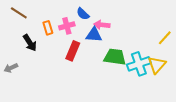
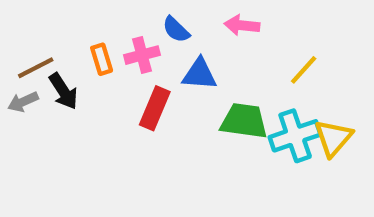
brown line: (19, 13) -> (36, 68), moved, turned -60
pink arrow: (102, 25) -> (242, 25), moved
yellow line: (165, 38) -> (304, 70), moved
gray arrow: (11, 68) -> (23, 102), moved

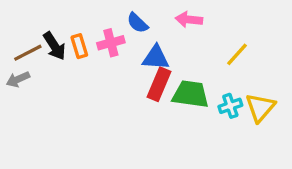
black arrow: (63, 91) -> (54, 46), moved
red rectangle: (155, 108) -> (159, 84), moved
cyan cross: (295, 136) -> (230, 106), size x0.6

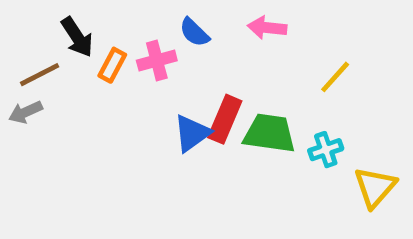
black arrow: (54, 46) -> (77, 37), moved
orange rectangle: (79, 46) -> (112, 65), turned 45
blue triangle: (156, 58) -> (192, 133), moved, turned -40
yellow triangle: (260, 107) -> (375, 187), moved

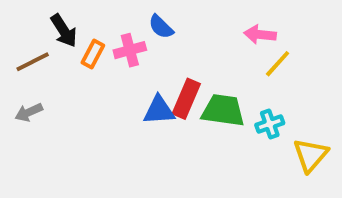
pink arrow: (267, 28) -> (260, 35), moved
gray arrow: (26, 112) -> (29, 112), moved
blue triangle: (192, 133) -> (159, 110), turned 32

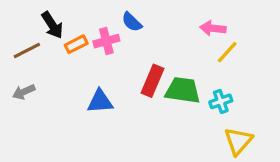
orange rectangle: (93, 54) -> (76, 44), turned 35
blue triangle: (159, 110) -> (100, 101), moved
yellow triangle: (311, 155) -> (238, 141), moved

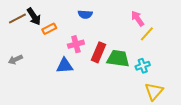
blue semicircle: (132, 22) -> (85, 14), turned -40
pink arrow: (213, 28) -> (138, 18), turned 49
pink cross: (106, 41) -> (76, 44), moved
brown line: (27, 51) -> (17, 18), moved

